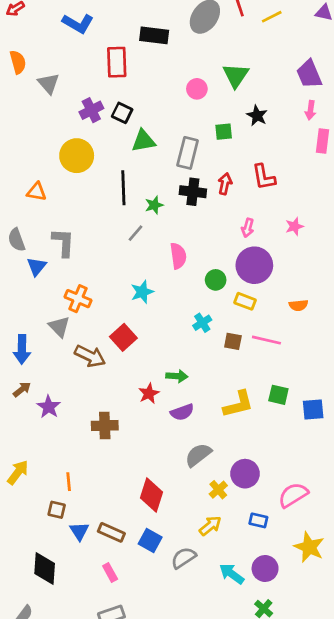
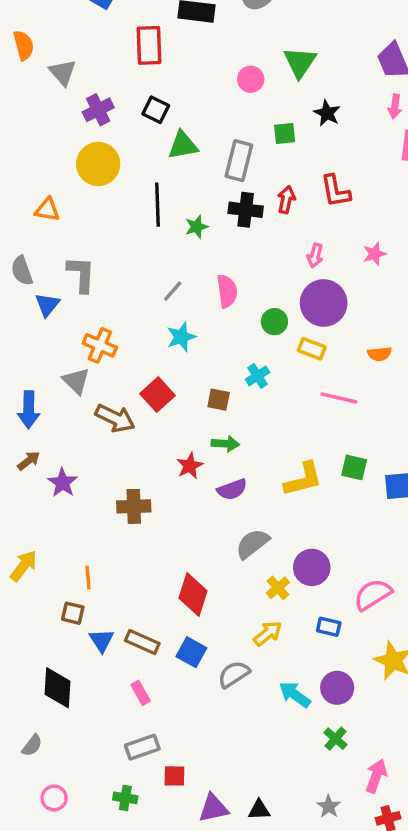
purple cross: (91, 110) -> (98, 110), moved
gray line: (135, 233) -> (173, 291), moved
brown square: (233, 341) -> (219, 400), moved

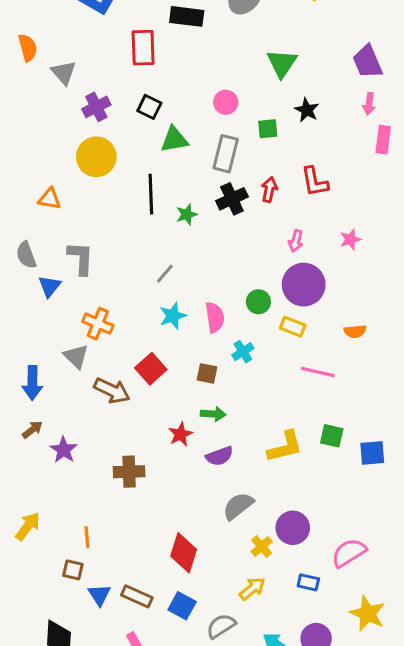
pink circle: (251, 79) -> (226, 102), moved
black cross: (246, 210) -> (232, 199), turned -32
pink semicircle: (227, 291) -> (215, 317), moved

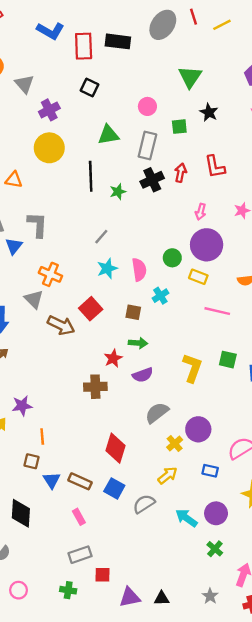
red rectangle: (143, 48) -> (84, 46), moved
black square: (149, 107) -> (89, 88), moved
yellow L-shape: (285, 447) -> (192, 368), turned -56
purple star: (64, 450) -> (22, 406), moved, turned 30
brown cross: (129, 472) -> (95, 387), moved

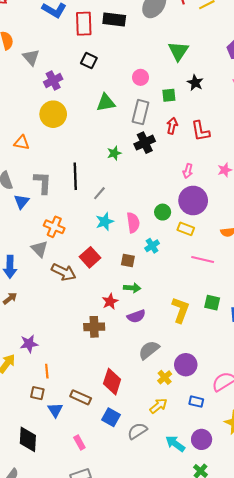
red arrow: (181, 173) -> (172, 126), moved
black line: (91, 176) -> (75, 176), moved
brown rectangle: (80, 481) -> (81, 397), moved

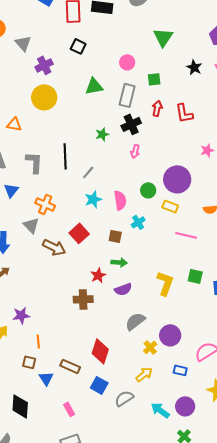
black star: (195, 83) -> (194, 67), moved
pink arrow: (188, 171) -> (135, 151), moved
blue triangle: (22, 202) -> (11, 190), moved

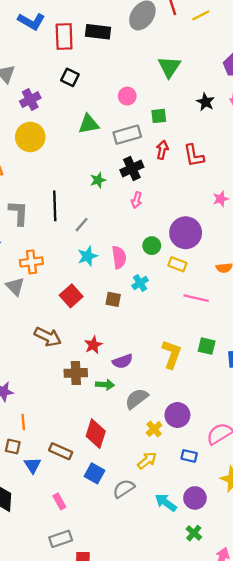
gray rectangle: (127, 95) -> (127, 135), turned 60
orange cross: (45, 204) -> (31, 262), turned -30
brown arrow: (54, 247) -> (48, 337), moved
green arrow: (119, 262) -> (105, 385), moved

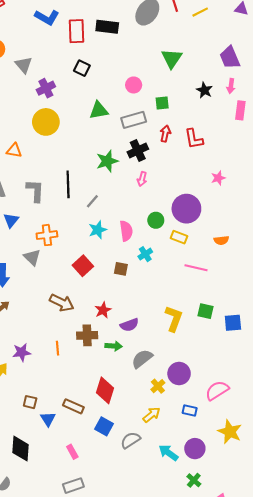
green star: (98, 180) -> (107, 161), size x1.5
orange line: (23, 422) -> (58, 348), moved

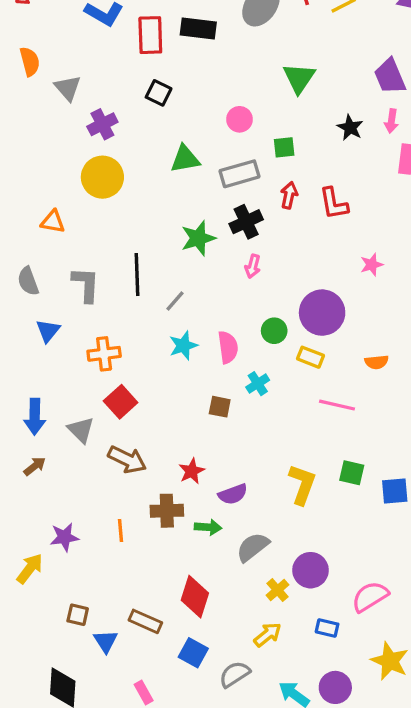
gray triangle: (32, 257) -> (81, 430), moved
red square: (83, 266) -> (121, 402), moved

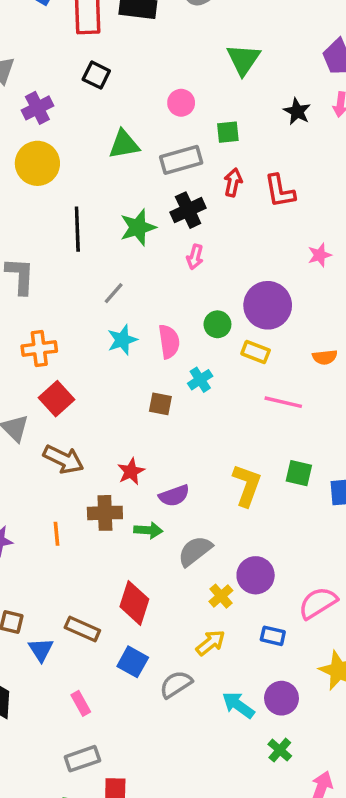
black line: (137, 275) -> (77, 229), moved

